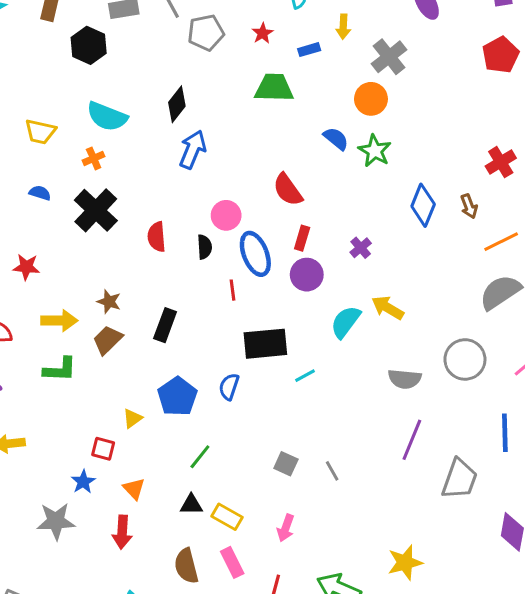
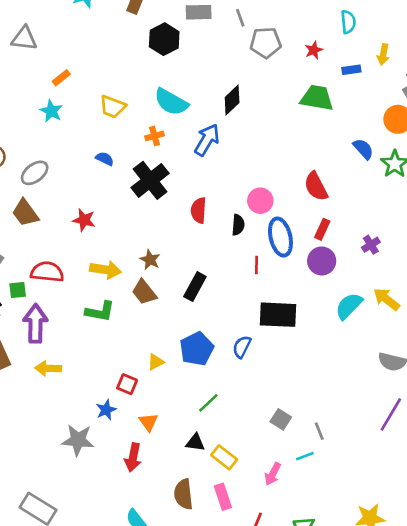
blue arrow: (193, 149) -> (207, 140), moved
brown trapezoid: (108, 340) -> (144, 292), turned -92
cyan line: (305, 376) -> (305, 456), moved

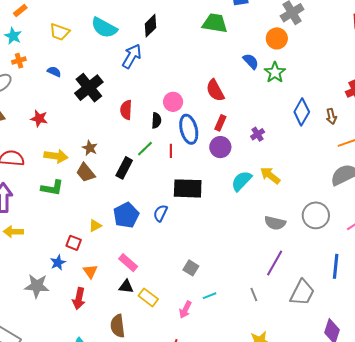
orange cross: (155, 136) -> (19, 61), moved
green line: (208, 403) -> (145, 149), moved
gray line: (319, 431) -> (254, 294), moved
pink rectangle: (223, 497) -> (128, 263), moved, turned -30

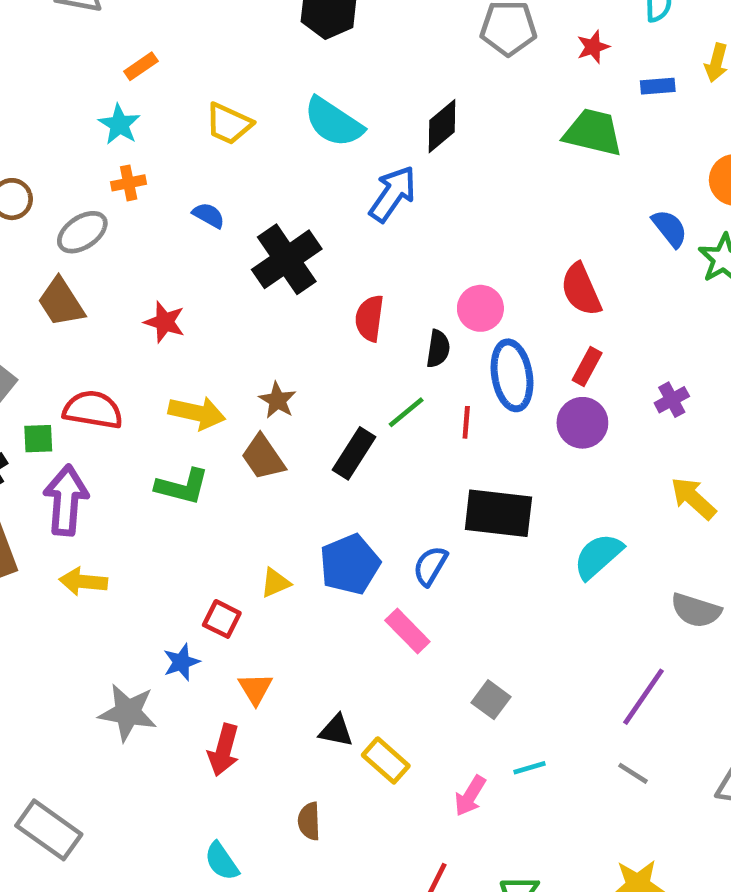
cyan semicircle: (242, 181) -> (598, 556), moved
pink rectangle: (128, 263) -> (407, 631), moved
purple line: (275, 263) -> (644, 697), moved
gray line: (254, 294) -> (633, 773), turned -40
brown semicircle: (118, 326) -> (309, 821), size x0.7

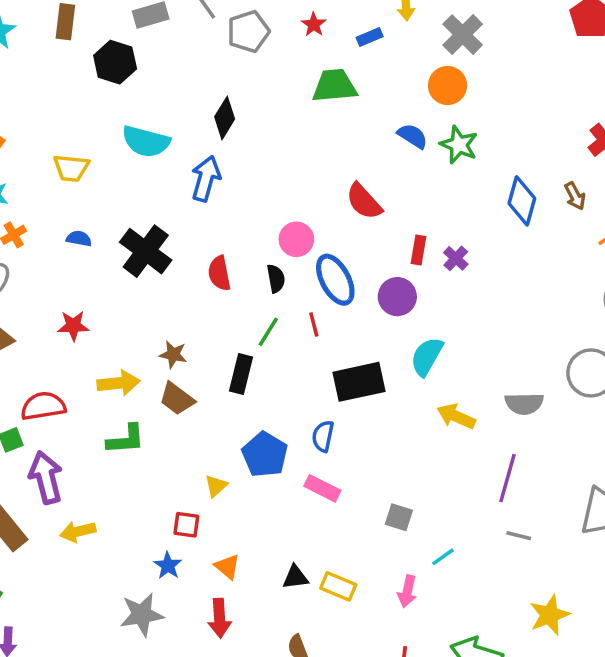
red rectangle: (587, 367) -> (419, 250), moved
yellow arrow: (693, 498) -> (456, 416), moved
cyan semicircle: (598, 556) -> (427, 356), moved

